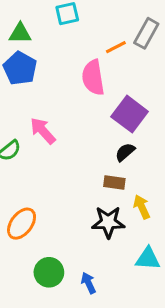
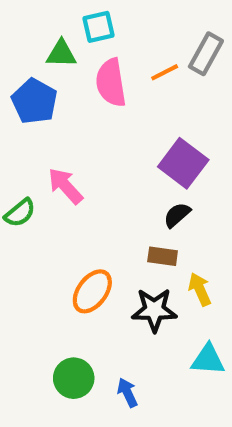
green triangle: (20, 33) -> (61, 54), moved
pink semicircle: (93, 77) -> (111, 83), moved
orange ellipse: (22, 224) -> (92, 291), moved

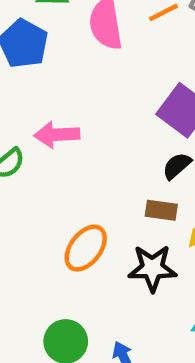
pink arrow: (65, 186) -> (57, 135), turned -51

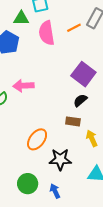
black star: (152, 268) -> (60, 159), moved

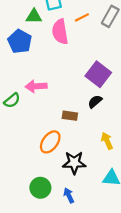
orange line: (74, 28) -> (82, 17), moved
brown rectangle: (73, 121) -> (70, 116), moved

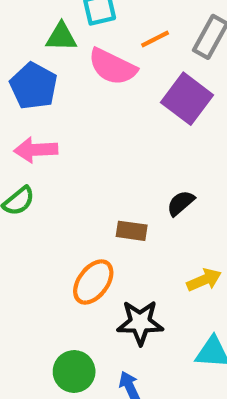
pink semicircle: (60, 32) -> (112, 67), turned -55
purple square: (98, 74) -> (187, 99), moved
pink arrow: (36, 86) -> (36, 150), moved
yellow arrow: (107, 141) -> (204, 280), turned 91

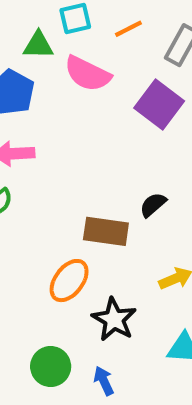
orange line: (155, 39) -> (128, 29), moved
brown rectangle: (132, 231) -> (106, 231), size x1.5
black star: (140, 322) -> (114, 319), turned 30

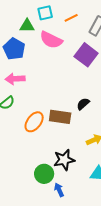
orange ellipse: (69, 281) -> (34, 122), moved
black star: (114, 319) -> (64, 160), turned 30
green circle: (51, 366) -> (44, 174), moved

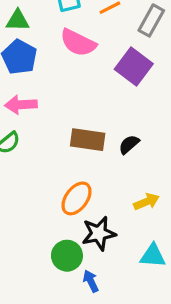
green triangle: (27, 26) -> (18, 20), moved
brown rectangle: (60, 117) -> (88, 140), moved
orange ellipse: (34, 122) -> (77, 198), moved

